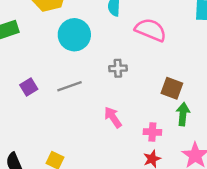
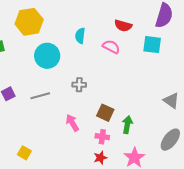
pink semicircle: (151, 30) -> (111, 47), moved, size x0.7
brown square: (172, 88) -> (105, 113), moved

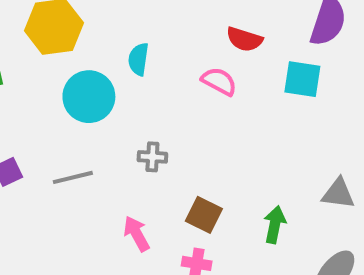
cyan semicircle: (80, 36) -> (138, 59), moved
gray triangle: (171, 101) -> (338, 194), turned -30
green arrow: (127, 125) -> (275, 225), moved

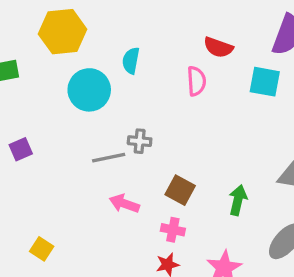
pink semicircle: (219, 81) -> (196, 81), turned 56
gray line: (73, 177) -> (109, 158), moved
pink arrow: (137, 234) -> (124, 204), turned -44

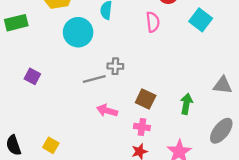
cyan square: (265, 82) -> (201, 20), turned 30
purple square: (21, 149) -> (32, 76), turned -35

